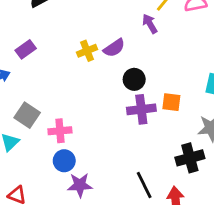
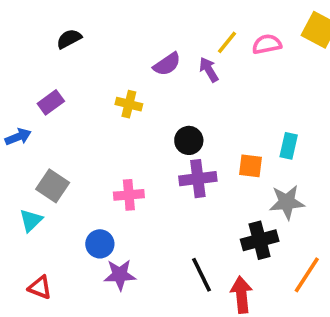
purple semicircle: (114, 48) -> (167, 64), moved
yellow cross: (87, 51) -> (129, 104), turned 36
orange square: (171, 102) -> (251, 166), moved
pink cross: (60, 131) -> (129, 195), moved

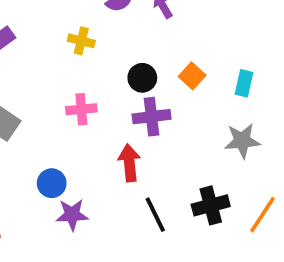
orange square: (251, 166) -> (192, 76), moved, turned 35
pink cross: (129, 195) -> (81, 109), moved
black cross: (260, 240) -> (211, 205), moved
red arrow: (241, 295) -> (129, 163), moved

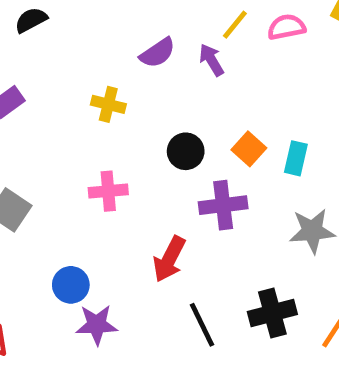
cyan rectangle: (244, 83) -> (296, 158), moved
purple cross: (152, 117) -> (223, 205), moved
red arrow: (129, 163) -> (169, 259), turned -147

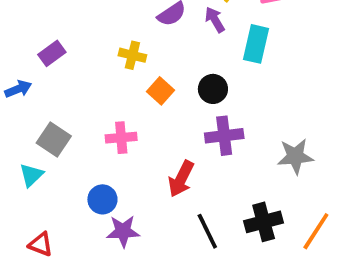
orange square: (249, 149) -> (161, 91), moved
black circle: (186, 151) -> (213, 89), moved
cyan rectangle: (296, 158) -> (256, 44), moved, size x1.4
pink cross: (108, 191) -> (121, 138), moved

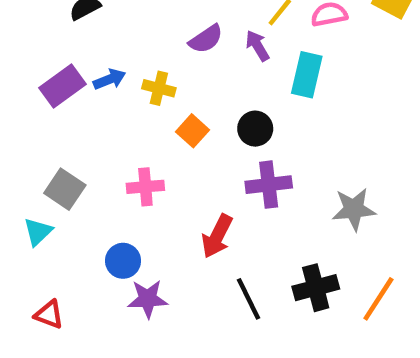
purple rectangle: (52, 53) -> (63, 86), size x1.4
blue arrow: (18, 89) -> (110, 79), moved

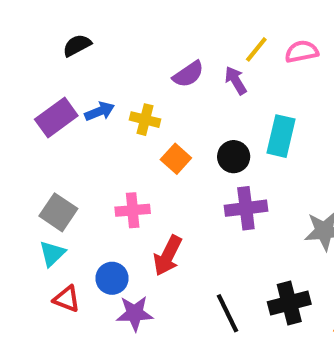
cyan rectangle: (307, 75) -> (281, 136), moved
cyan triangle: (38, 232) -> (52, 254), moved
red arrow: (217, 236) -> (168, 256), moved
red triangle: (49, 315) -> (67, 299), moved

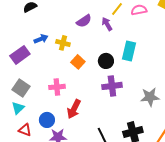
purple rectangle: (56, 117) -> (20, 55), moved

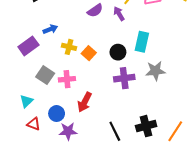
yellow cross: (63, 43) -> (69, 47), moved
gray square: (21, 88) -> (45, 75), moved
gray star: (150, 97) -> (155, 71), moved

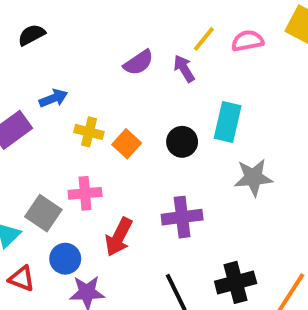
gray square: (45, 75) -> (43, 213), moved
purple cross: (124, 78) -> (182, 217), moved

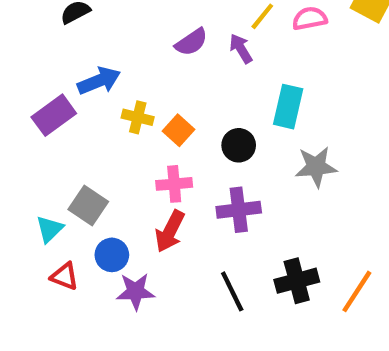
blue arrow: (53, 98) -> (99, 81), size x1.4
black circle: (182, 142) -> (239, 145), moved
pink cross: (85, 193) -> (174, 184), moved

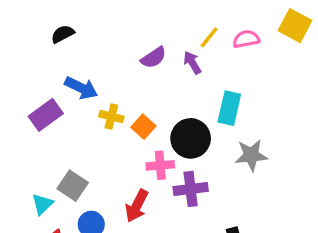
blue arrow: (99, 81) -> (81, 88), turned 48
black circle: (239, 145) -> (191, 138), size x1.5
pink cross: (174, 184) -> (160, 165), moved

